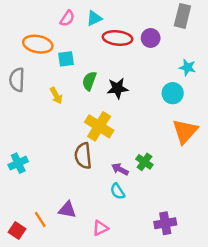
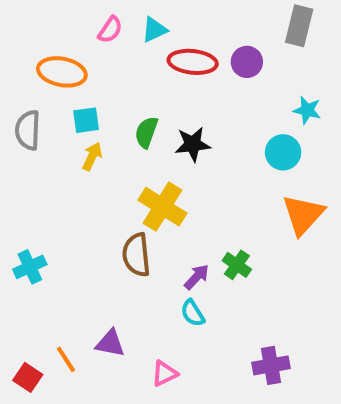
cyan square: (66, 59) -> (86, 120), moved
yellow arrow: (56, 96) -> (92, 156), turned -126
purple arrow: (120, 169) -> (197, 277), turned 105

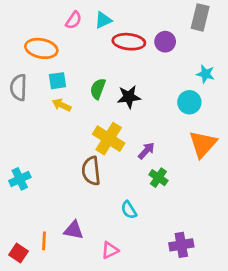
yellow arrow: (92, 156) -> (62, 105), turned -90
purple arrow: (197, 277) -> (146, 151), moved
orange line: (66, 359) -> (44, 241), turned 36

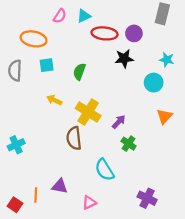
black star: (129, 97) -> (124, 59), moved
yellow arrow: (62, 105) -> (54, 100), moved
orange triangle: (203, 144) -> (165, 116), size x0.7
cyan semicircle: (129, 210) -> (105, 170), size x1.5
purple cross: (181, 245) -> (147, 198), turned 36

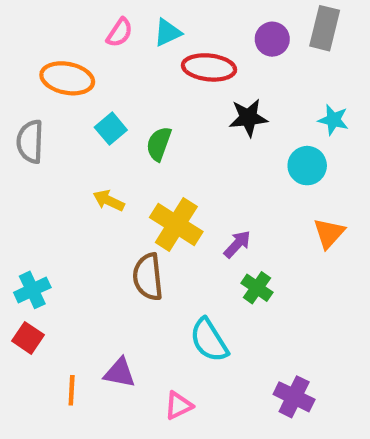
purple circle: (134, 33) -> (272, 39), moved
cyan square: (47, 65) -> (111, 129), moved, turned -32
red square: (15, 205) -> (28, 338), moved

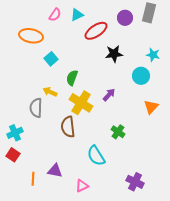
red ellipse: (209, 67) -> (96, 31), turned -40
gray semicircle: (30, 142) -> (36, 108), moved
green semicircle: (159, 144) -> (72, 78), moved
purple arrow: (237, 244) -> (109, 95), moved

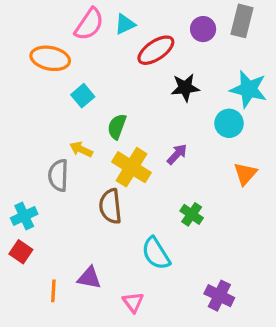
pink semicircle: (55, 15) -> (89, 24), size x1.5
cyan star: (153, 55) -> (249, 89), size x1.6
pink triangle: (82, 186) -> (133, 302), turned -40

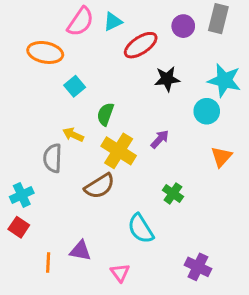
brown semicircle: (110, 206) -> (100, 186), turned -116

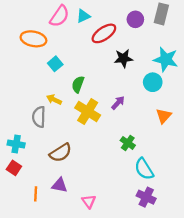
brown semicircle: (100, 186) -> (61, 153), moved
cyan cross: (22, 195) -> (16, 144), turned 35
cyan semicircle: (141, 229) -> (144, 169), moved

